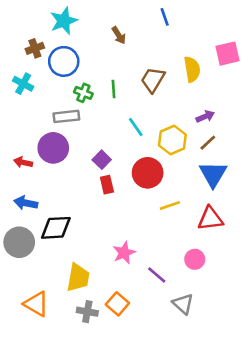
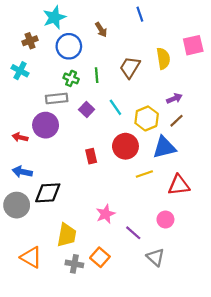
blue circle: (64, 61) -> (69, 46), moved
purple square: (102, 160) -> (87, 110), moved
blue triangle: (213, 174) -> (164, 147), moved, turned 45

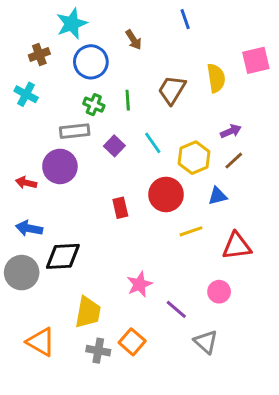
blue triangle: (164, 147) -> (218, 196), size x0.6

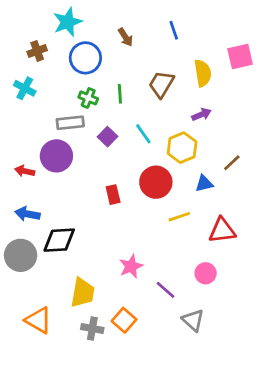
blue line: (185, 19) -> (174, 30), moved
purple arrow: (231, 131) -> (201, 115), moved
brown line: (234, 161) -> (232, 163), moved

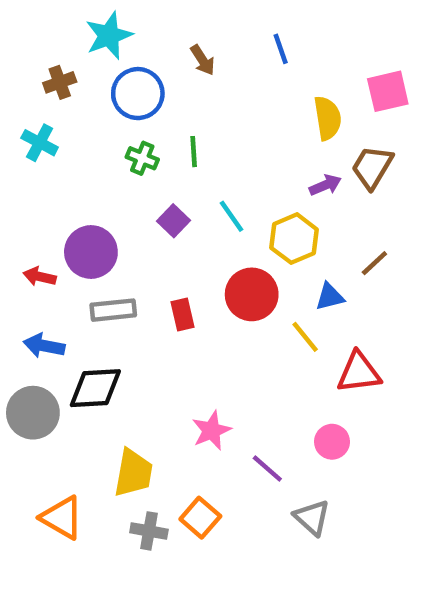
brown trapezoid: (161, 84) -> (372, 167), moved
gray rectangle: (70, 123) -> (113, 310), moved
yellow line: (179, 217) -> (305, 337), moved, turned 70

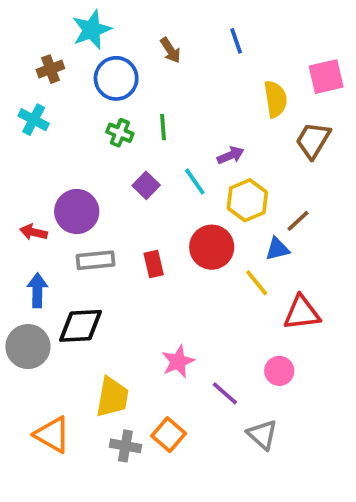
purple arrow: (325, 185) -> (230, 155), moved
brown line: (374, 263) -> (298, 221), moved
blue arrow: (44, 346) -> (37, 290), turned 80

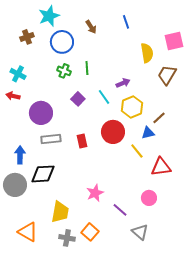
cyan cross: (34, 120) -> (18, 74), moved
red arrow: (34, 232) -> (13, 96), moved

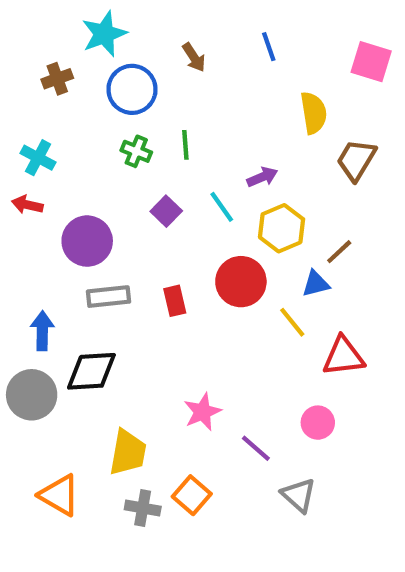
pink square: (174, 41) -> (371, 62), moved, turned 30

